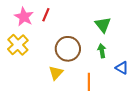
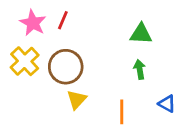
green triangle: (103, 25) -> (141, 34), turned -48
brown circle: (68, 49) -> (66, 67), moved
blue triangle: (122, 68) -> (167, 104), moved

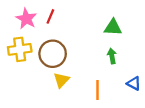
yellow cross: (25, 61) -> (20, 49), turned 35

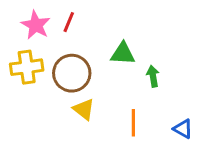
green triangle: (113, 27) -> (123, 54), moved
yellow triangle: (61, 80) -> (84, 109), turned -35
blue triangle: (134, 83) -> (183, 129), moved

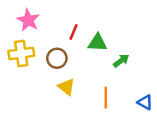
red line: (69, 22) -> (74, 32), moved
brown circle: (72, 73) -> (57, 58), size x0.7
green arrow: (153, 76) -> (121, 61), turned 63

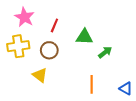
red line: (74, 32) -> (54, 25), moved
yellow triangle: (66, 87) -> (40, 75), moved

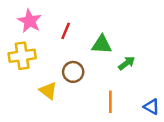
brown circle: (49, 50) -> (73, 72), moved

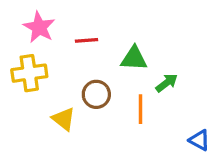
red line: (66, 31) -> (87, 40), turned 63
orange line: (110, 102) -> (140, 109), moved

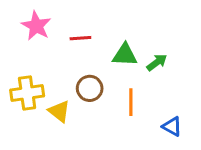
yellow cross: (29, 73) -> (27, 93), moved
green arrow: (167, 83) -> (157, 62), moved
blue triangle: (199, 140) -> (172, 127), moved

